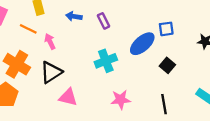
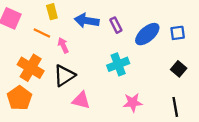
blue arrow: (74, 16) -> (87, 21), size x1.5
blue ellipse: (142, 44) -> (147, 34), moved

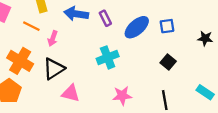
pink arrow: (63, 45) -> (53, 38), turned -136

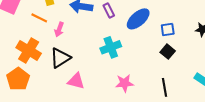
blue square: (167, 26) -> (168, 29), moved

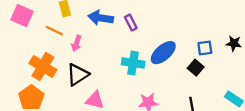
blue ellipse: (138, 19) -> (163, 53), moved
blue square: (168, 29) -> (205, 48), moved
cyan cross: (111, 47) -> (133, 63), turned 30

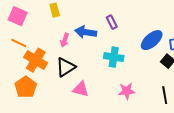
blue arrow: (101, 18) -> (86, 32), moved
orange line: (54, 31) -> (19, 43), moved
blue ellipse: (163, 53) -> (152, 40), moved

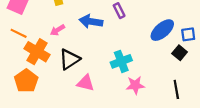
pink arrow: (65, 40) -> (58, 30), moved, turned 40
cyan cross: (114, 57) -> (121, 61), moved, turned -30

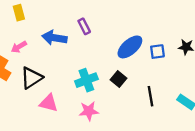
black square: (180, 53) -> (119, 79), moved
pink star: (135, 85) -> (89, 111), moved
black line: (176, 89) -> (151, 96), moved

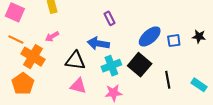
blue arrow: (54, 38) -> (98, 44), moved
black triangle: (31, 78) -> (75, 61), moved, turned 40
black square: (119, 79) -> (140, 65), size x1.6

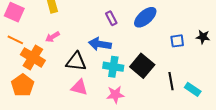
blue ellipse: (150, 36) -> (145, 17), moved
cyan cross: (111, 66) -> (113, 67), turned 30
cyan rectangle: (199, 85) -> (193, 89), moved

